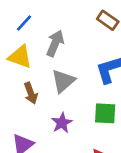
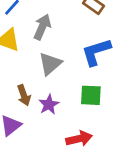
brown arrow: (31, 93) -> (24, 95), moved

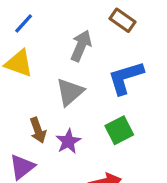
gray arrow: (42, 27) -> (81, 46), moved
green square: (91, 95) -> (119, 130), turned -30

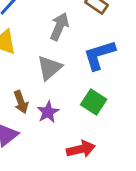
green square: (119, 130) -> (94, 102), turned -30

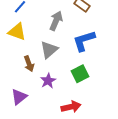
brown arrow: (21, 102) -> (29, 64), moved
green square: (94, 102) -> (80, 74), turned 30

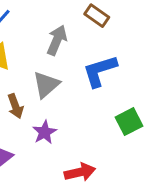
green square: (80, 74) -> (129, 122), moved

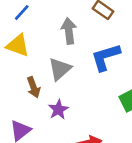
gray arrow: (57, 40) -> (69, 31), turned -30

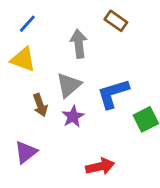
blue L-shape: (106, 57) -> (113, 94), moved
purple star: (58, 110) -> (73, 116), moved

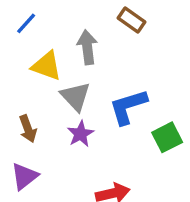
yellow triangle: (23, 59) -> (47, 66), moved
gray triangle: (69, 85) -> (75, 96), turned -32
brown arrow: (40, 105) -> (28, 129), moved

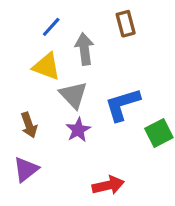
brown rectangle: (131, 20) -> (126, 24), turned 40
blue line: (26, 23) -> (51, 27), moved

